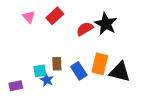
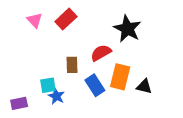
red semicircle: (85, 29) -> (101, 53), moved
brown rectangle: (57, 64) -> (72, 65), moved
black triangle: (120, 72) -> (144, 86), size x0.6

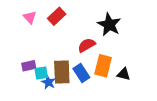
brown rectangle: (72, 65) -> (62, 72), moved, size x1.6
purple rectangle: (19, 103) -> (29, 66), moved

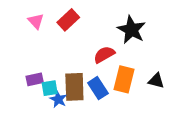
black triangle: (124, 74) -> (156, 81), moved

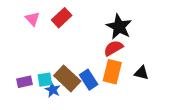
red semicircle: (104, 55) -> (113, 48), moved
purple rectangle: (35, 79) -> (25, 82), moved
brown rectangle: (74, 87) -> (67, 78), turned -45

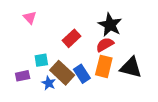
red rectangle: (62, 18) -> (72, 38), moved
black triangle: (142, 73) -> (131, 67), size x1.6
cyan square: (45, 80) -> (41, 60), moved

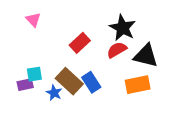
cyan square: (41, 60) -> (34, 74), moved
orange rectangle: (104, 66) -> (138, 85), moved, turned 65
black triangle: (131, 67) -> (146, 56), moved

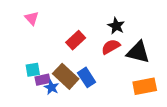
black star: (123, 28) -> (116, 26), size x0.7
purple rectangle: (25, 85) -> (43, 80), moved
orange rectangle: (138, 85) -> (145, 86), moved

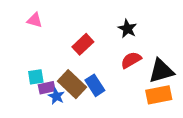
pink triangle: (32, 18) -> (35, 20), turned -32
red semicircle: (111, 47) -> (131, 60), moved
black triangle: (138, 52) -> (161, 71), moved, turned -30

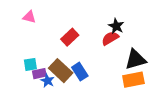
black star: (127, 29) -> (116, 26), moved
red semicircle: (131, 60) -> (110, 38), moved

